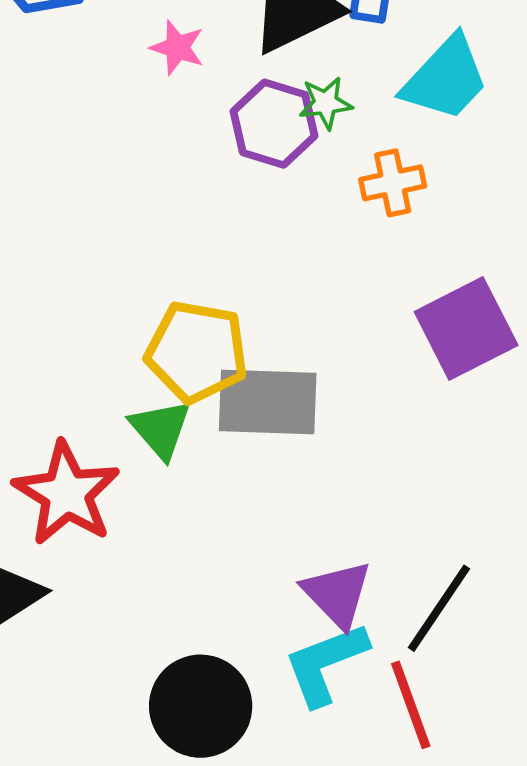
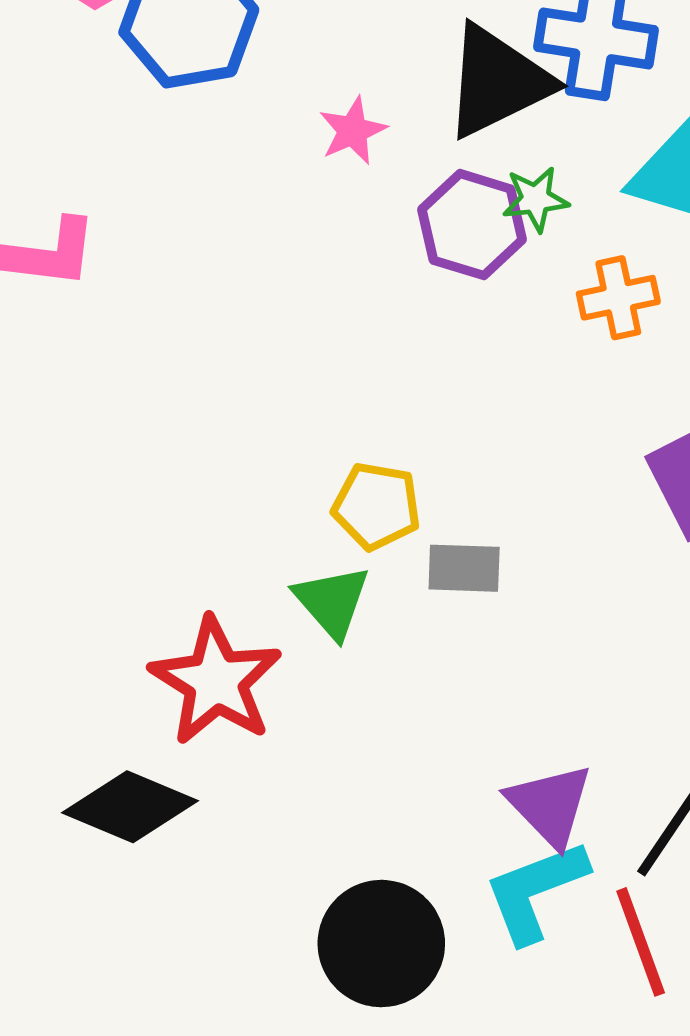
pink star: (177, 48) -> (353, 131), turned 30
yellow pentagon: (197, 352) -> (377, 506), size x0.7
gray rectangle: (268, 402) -> (464, 568), size x0.6

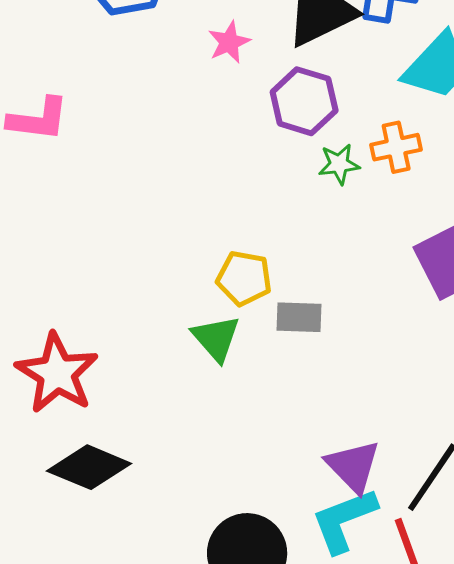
green star: (536, 199) -> (339, 164), moved
red star: (216, 681) -> (57, 373), moved

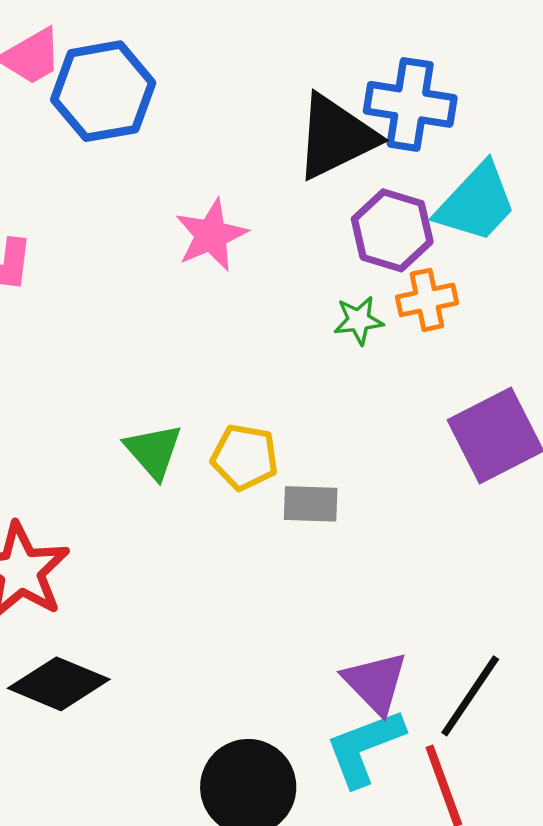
pink star: (229, 42) -> (211, 235), moved, size x1.4
purple hexagon: (304, 101) -> (392, 230), moved
green triangle: (216, 338) -> (153, 451), moved

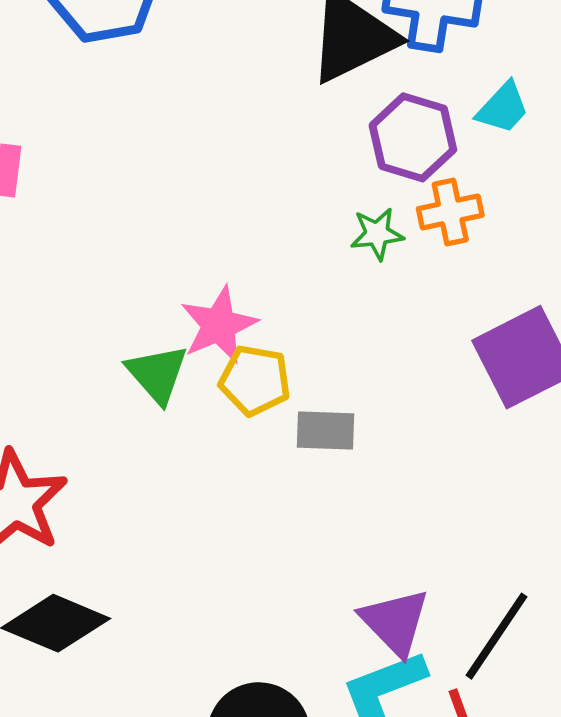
cyan trapezoid: (476, 203) -> (503, 108), size x0.6
pink star: (211, 235) -> (219, 325), moved

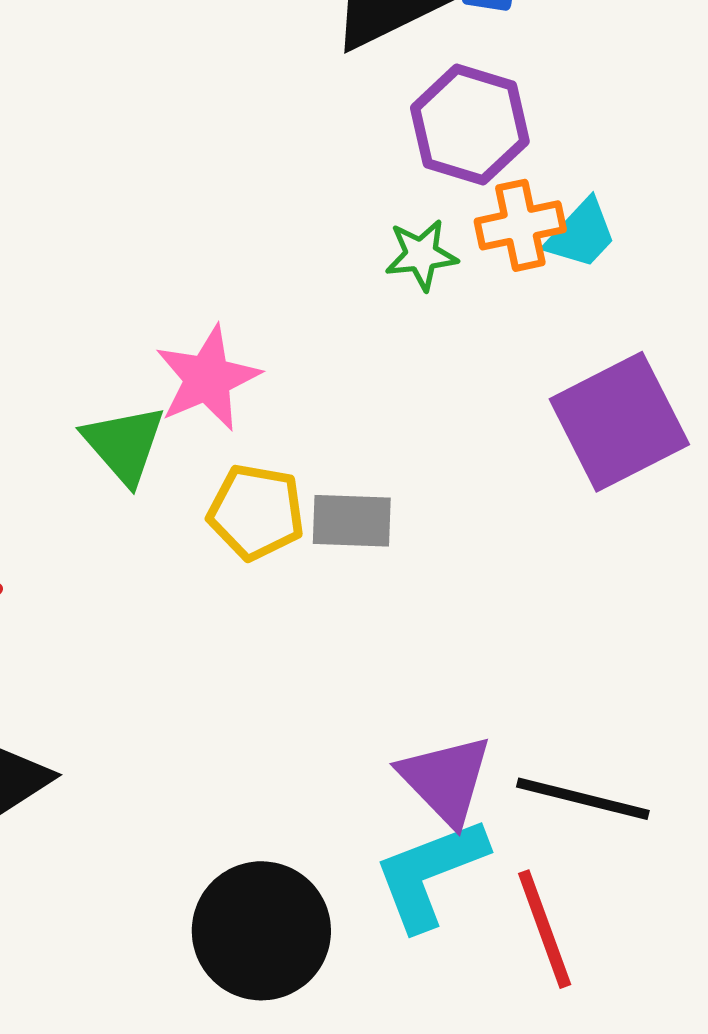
cyan trapezoid: (503, 108) -> (581, 234), moved
yellow pentagon: (255, 380) -> (256, 512), moved
black line: (496, 636) -> (583, 799), turned 70

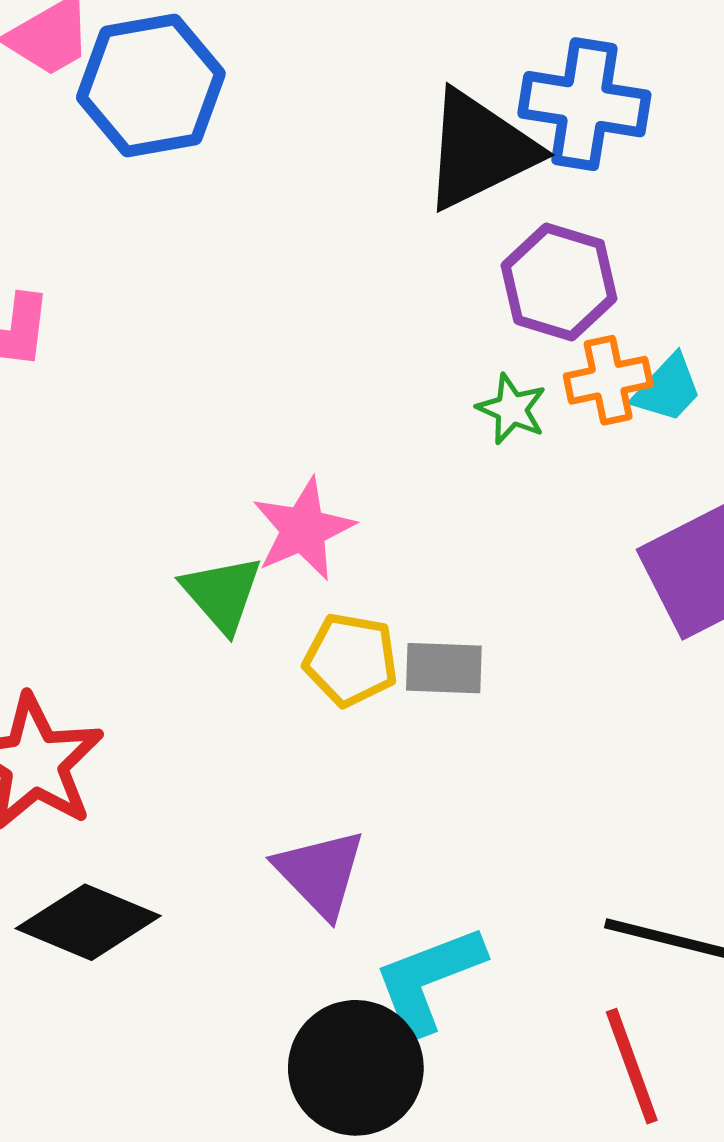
green star: (421, 255) -> (512, 409), turned 30
purple triangle: (446, 780) -> (320, 873), moved
cyan L-shape: (430, 873) -> (429, 980), moved

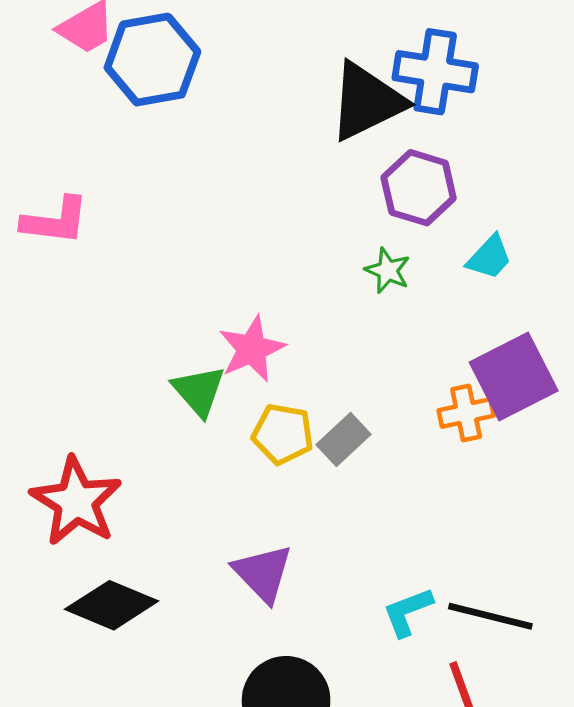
orange cross: (608, 380) -> (466, 413), moved
gray rectangle: (444, 668) -> (343, 440), turned -45
cyan L-shape: (429, 980) -> (408, 612), moved, size x0.7

